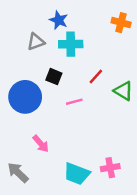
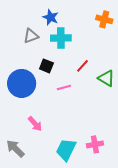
cyan trapezoid: (77, 174) -> (66, 150), turned 95

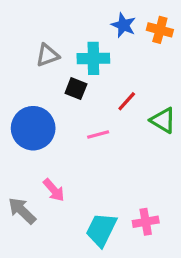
blue star: (51, 17) -> (123, 25), moved
black square: (46, 66) -> (76, 89), moved
gray arrow: (15, 149) -> (22, 211), moved

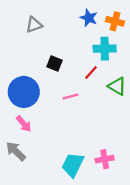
gray triangle: (47, 55) -> (34, 25), moved
cyan cross: (93, 58) -> (105, 49), moved
pink arrow: (54, 190) -> (24, 124), moved

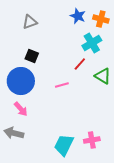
cyan cross: (105, 49) -> (92, 43), turned -30
black square: (55, 63) -> (32, 56), moved
gray arrow: (16, 151) -> (14, 133), turned -30

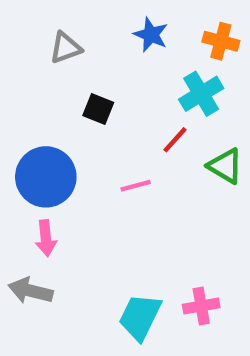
blue star: (78, 16) -> (151, 35), moved
black square: (32, 56) -> (98, 109), moved
pink arrow: (21, 109) -> (46, 238), turned 35

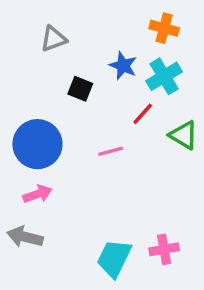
blue star: (151, 35) -> (123, 66), moved
orange cross: (221, 41) -> (164, 28), moved
pink arrow: (46, 238) -> (37, 194), turned -104

